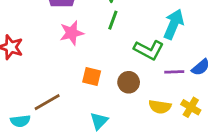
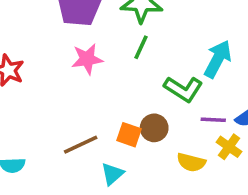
orange square: (92, 76) -> (129, 135), moved
brown line: (47, 102) -> (81, 145), moved
yellow cross: (191, 107) -> (229, 147), moved

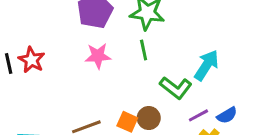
green line: (141, 47) -> (144, 50), turned -42
purple line: (213, 120) -> (198, 115), turned -36

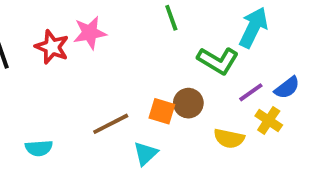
pink star: (98, 56) -> (90, 33), moved
red star: (32, 60) -> (52, 47), moved

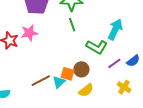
yellow cross: (269, 120) -> (124, 87), moved
yellow semicircle: (229, 138) -> (86, 90), moved, turned -49
cyan triangle: (146, 154) -> (59, 82), moved

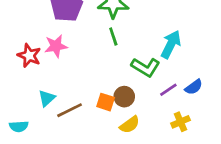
cyan triangle: (59, 82) -> (47, 98), moved
yellow cross: (124, 87) -> (180, 122), turned 32

